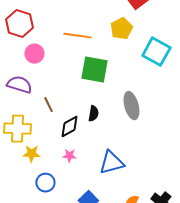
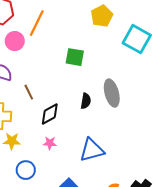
orange line: (77, 36) -> (37, 23), moved, turned -72
green square: (94, 70) -> (75, 57), size x0.7
black semicircle: (93, 114) -> (86, 101), moved

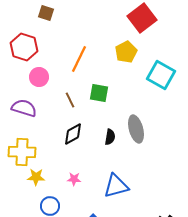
orange line: (37, 23) -> (79, 59), moved
brown line: (29, 92) -> (70, 100), moved
black diamond: (50, 114) -> (73, 134), moved

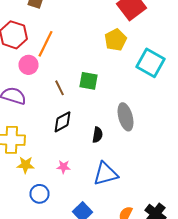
orange line: (79, 59) -> (46, 44), moved
black semicircle: (110, 137) -> (98, 135), moved

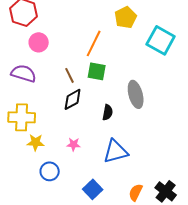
orange line: (46, 44) -> (94, 43), moved
green square: (88, 81) -> (97, 71), moved
brown line: (60, 88) -> (70, 75), moved

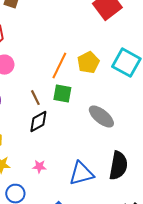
yellow pentagon: (126, 17) -> (88, 63), moved
gray ellipse: (136, 94) -> (101, 117), turned -36
black semicircle: (108, 112) -> (118, 166), moved, size x1.8

